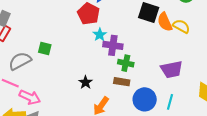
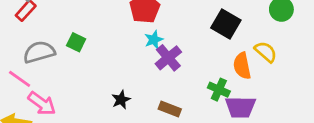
orange semicircle: (165, 22) -> (242, 66), moved
purple cross: (113, 45) -> (168, 58), turned 30
green cross: (126, 63) -> (219, 90), moved

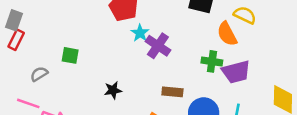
gray semicircle: (39, 52) -> (39, 74), size x0.6
black star: (121, 100) -> (113, 90), moved, turned 30

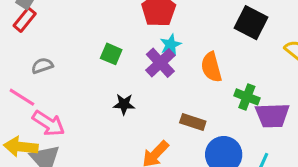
orange semicircle: (227, 34) -> (211, 67), moved
purple cross: (158, 46) -> (160, 63), moved
green square: (70, 55) -> (111, 54), moved

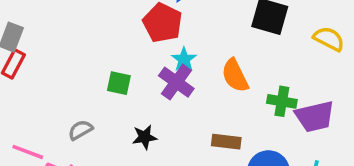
gray semicircle: (42, 66) -> (80, 130), moved

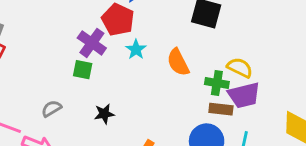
yellow semicircle: (329, 39) -> (240, 68), moved
purple cross: (176, 82) -> (92, 43), moved
brown rectangle: (226, 142) -> (221, 109), moved

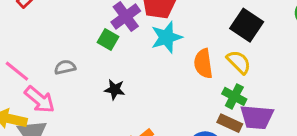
cyan star: (136, 49) -> (167, 37), size x1.5
yellow semicircle: (240, 68) -> (239, 62), moved

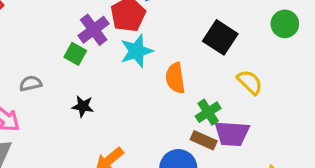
yellow semicircle: (239, 62) -> (250, 82), moved
green cross: (234, 96) -> (208, 112), turned 30

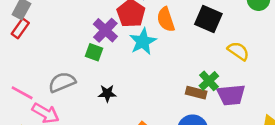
orange semicircle: (175, 78) -> (166, 19), moved
gray semicircle: (31, 83) -> (62, 82), size x1.5
brown rectangle: (204, 140) -> (196, 93), moved

